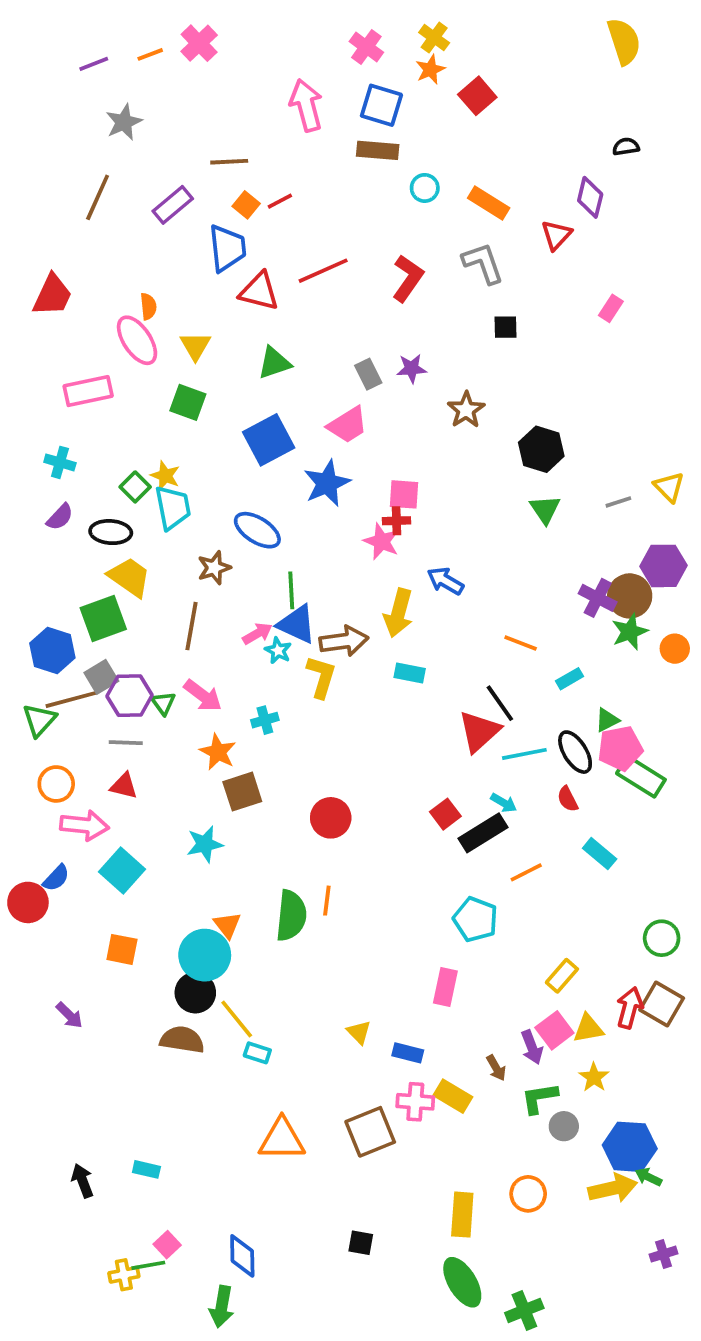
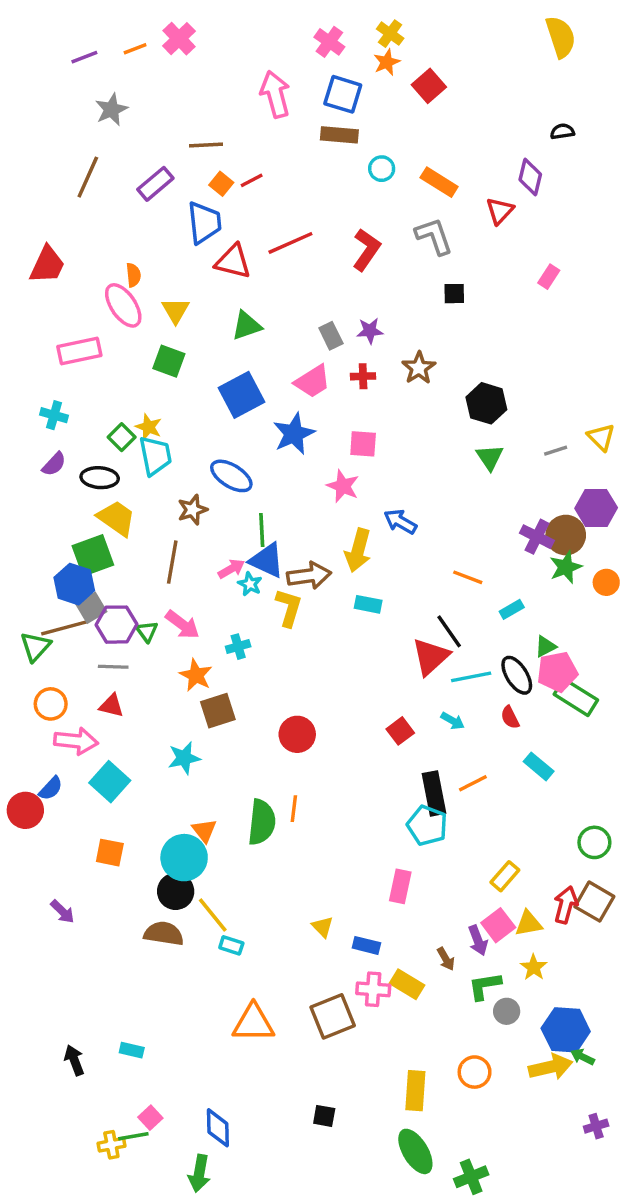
red cross: (396, 521) -> (363, 376), moved
blue hexagon: (52, 650) -> (74, 584), moved
black rectangle: (483, 833) -> (434, 793), moved, turned -69

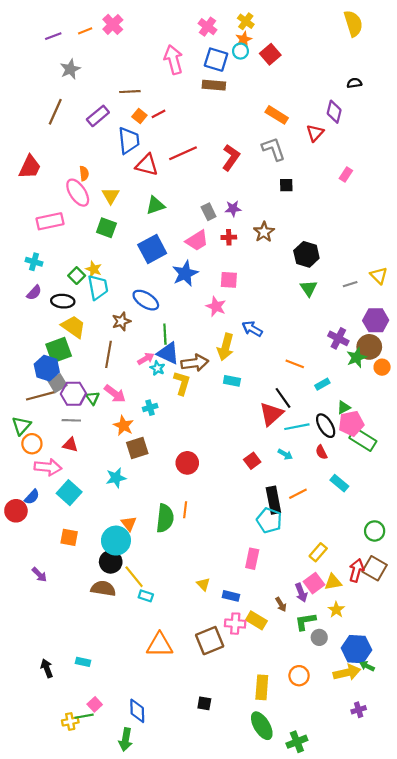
cyan circle: (382, 169) -> (240, 51), moved
brown circle: (566, 535) -> (369, 347), moved
green triangle: (35, 647) -> (21, 426), moved
purple cross: (596, 1126) -> (359, 710), moved

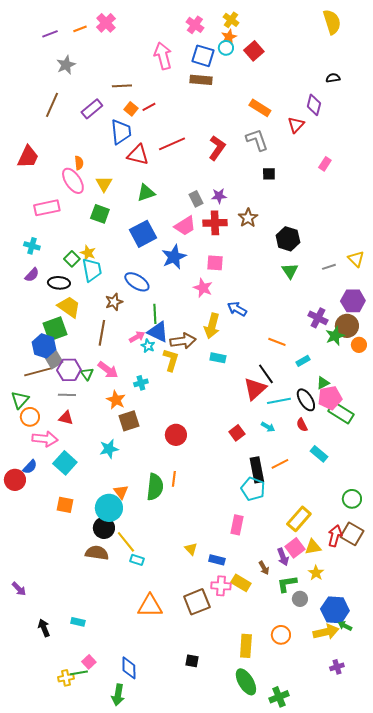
red cross: (229, 237) -> (215, 223), size x1.6
yellow rectangle: (318, 552) -> (299, 519), size x1.4
purple arrow: (39, 575) -> (19, 589), moved

